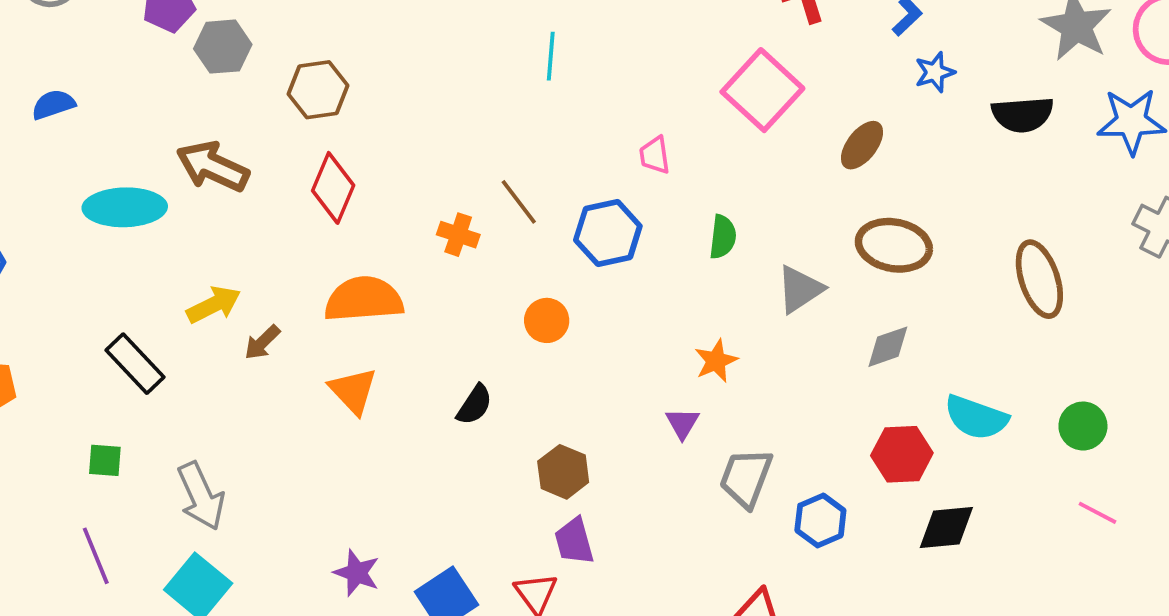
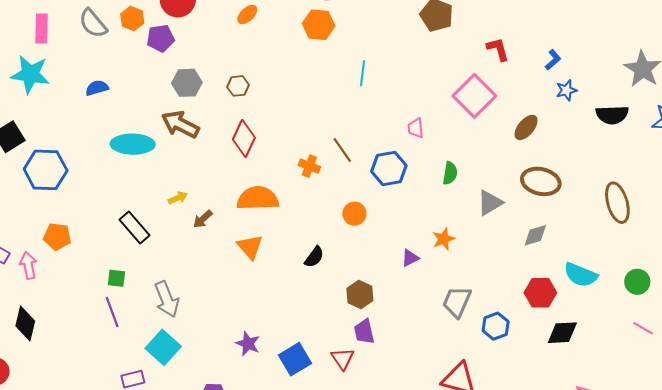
gray hexagon: (223, 47) -> (187, 83), moved
brown hexagon: (318, 90) -> (238, 86), size x0.7
yellow arrow: (214, 305) -> (178, 198), size x0.7
purple triangle: (682, 423) -> (410, 258), moved, turned 30
purple line: (96, 556) -> (112, 312), moved

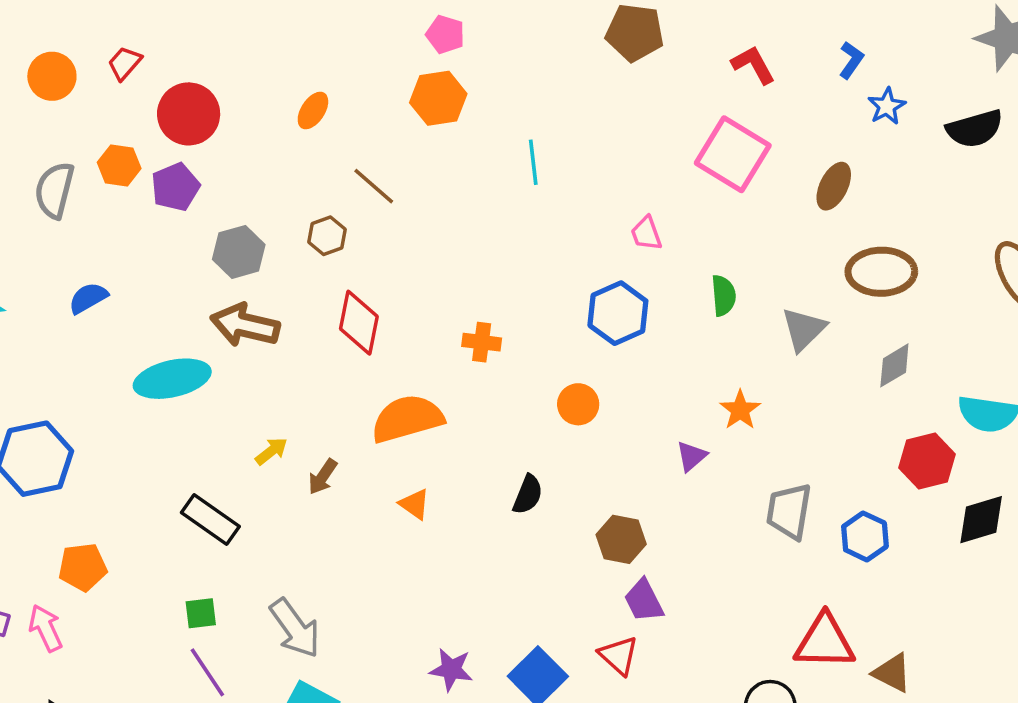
gray semicircle: (93, 23) -> (55, 190), turned 68
brown line: (342, 150) -> (374, 186), moved
orange triangle: (250, 247) -> (414, 504), size x0.7

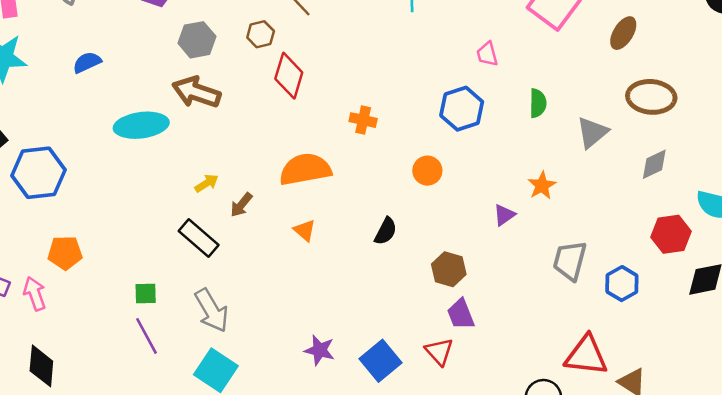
red diamond: (359, 323) -> (289, 76), moved
black rectangle: (210, 519) -> (199, 238), moved

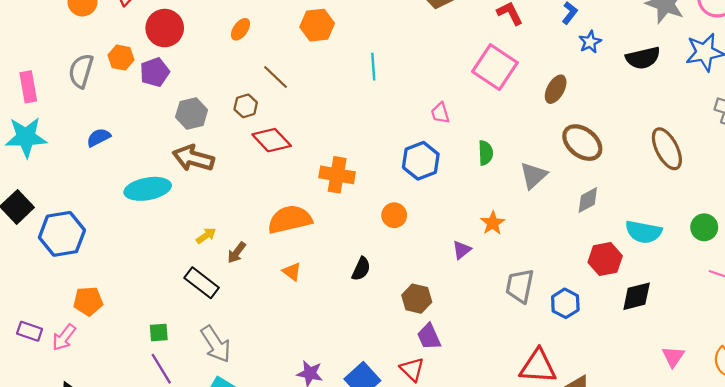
red diamond: (289, 76) -> (272, 140), turned -57
brown ellipse: (651, 97) -> (582, 143), turned 36
orange cross: (363, 120) -> (337, 175), size x1.5
pink arrow: (35, 294) -> (64, 337), turned -120

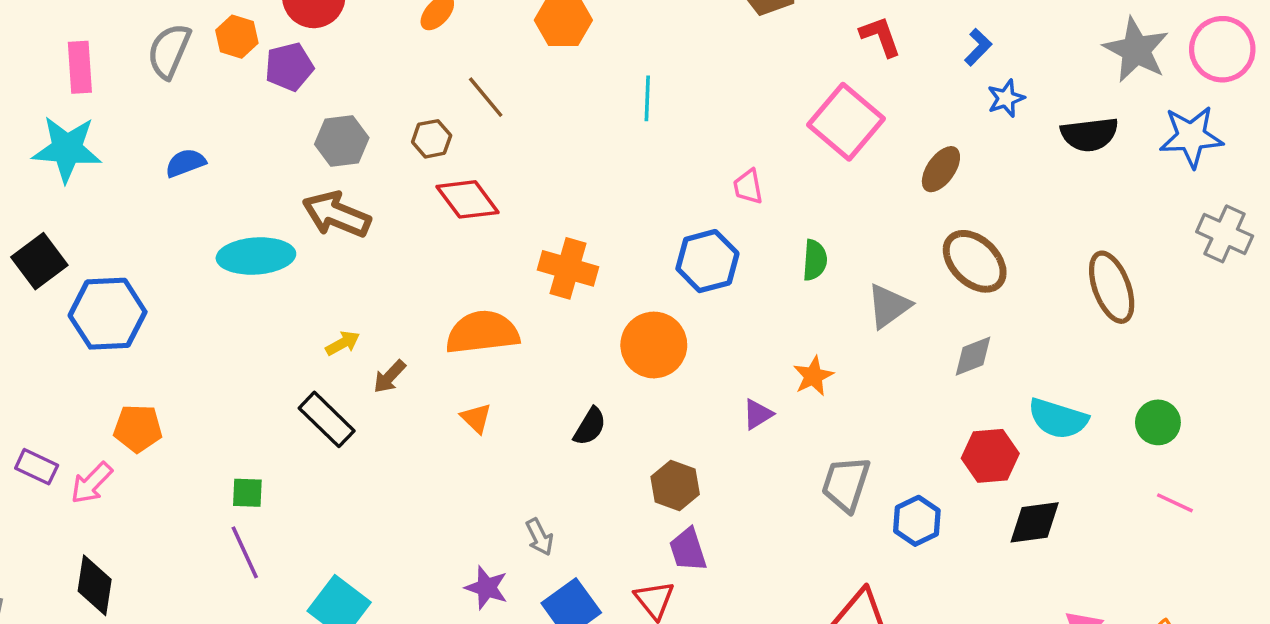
orange circle: (394, 215) -> (654, 345), size x1.6
gray arrow: (216, 344) -> (539, 537), moved, size x0.6

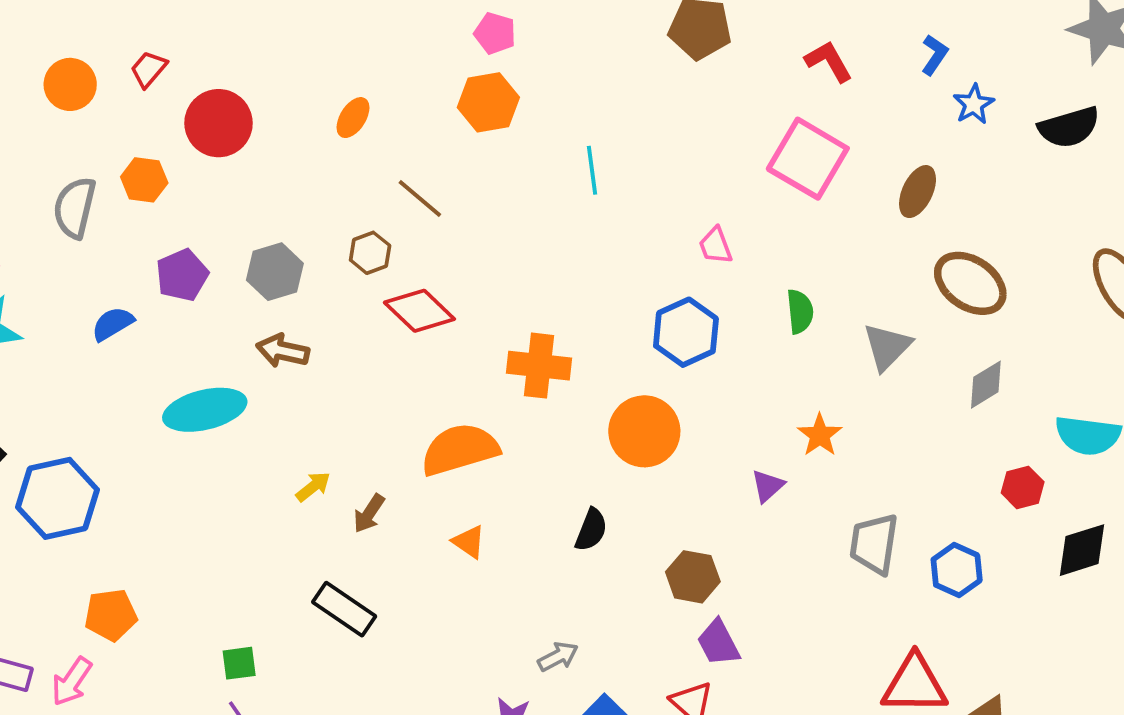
purple pentagon: (289, 67) -> (182, 275), moved
brown arrow: (336, 214) -> (283, 351), size x0.7
black rectangle: (327, 419) -> (344, 609), moved
red hexagon: (990, 456) -> (1023, 487), size x0.7
gray arrow: (539, 537) -> (558, 657), turned -81

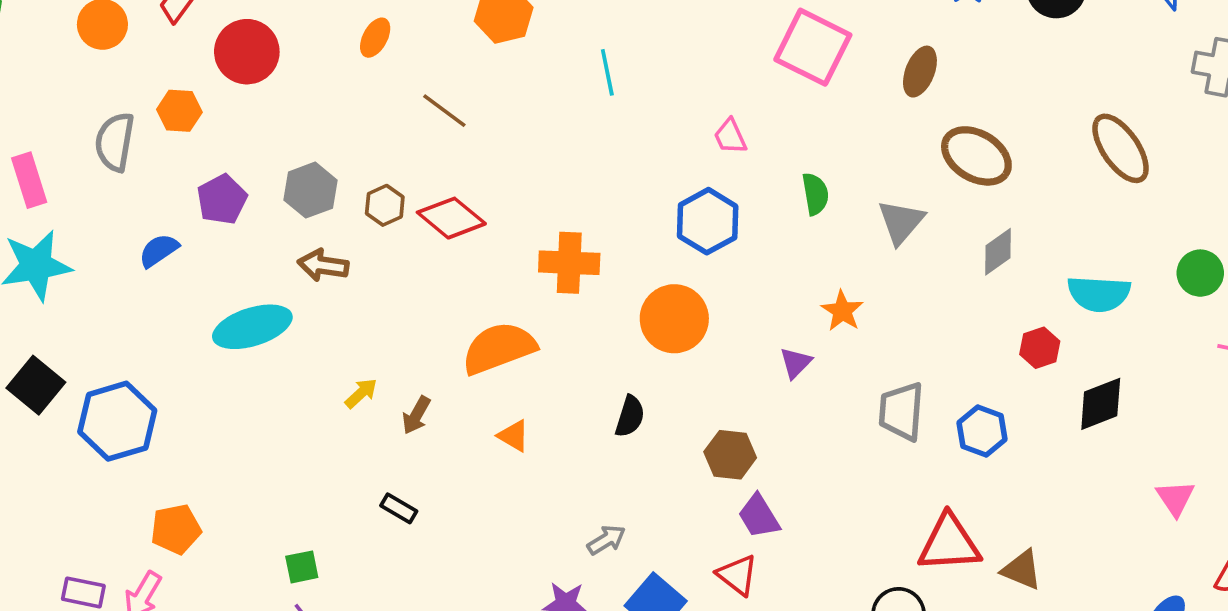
brown hexagon: (370, 253) -> (385, 205), moved
black rectangle: (344, 609) -> (399, 508), size x0.6

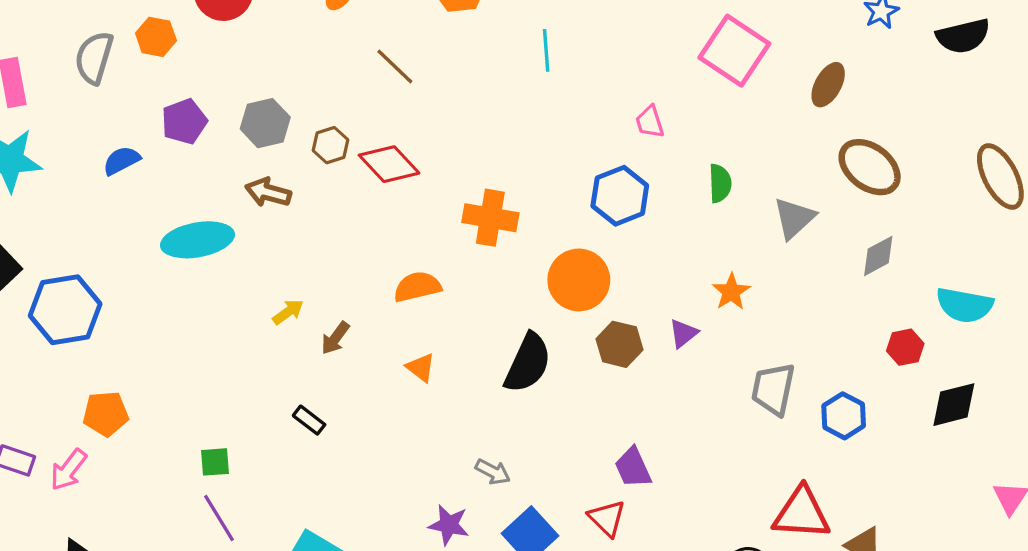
orange semicircle: (499, 348) -> (417, 287), size x0.7
black semicircle: (630, 416) -> (528, 363), size x1.6
brown hexagon: (730, 455) -> (619, 344), moved
gray arrow: (606, 540) -> (493, 472), turned 52

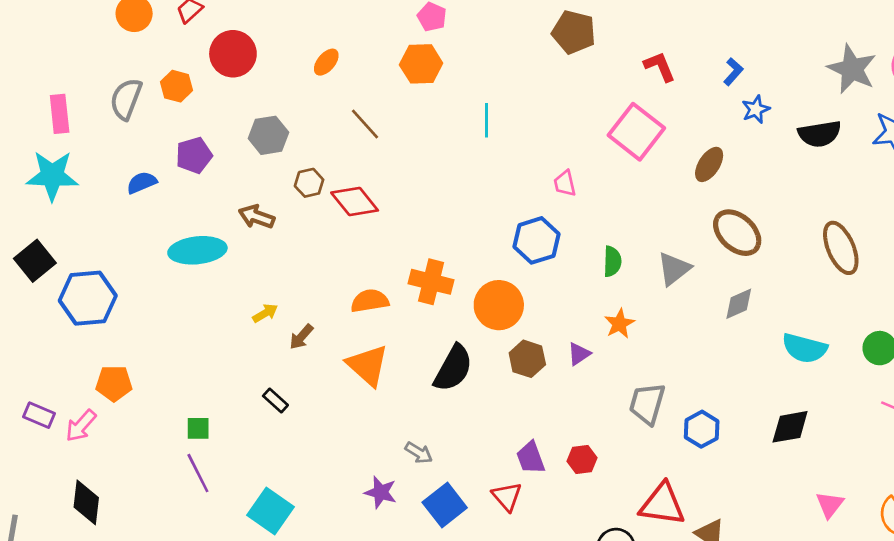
gray hexagon: (265, 123) -> (268, 135), moved
green semicircle: (720, 183) -> (612, 261), moved
orange cross: (490, 218) -> (431, 282), moved
red hexagon: (905, 347) -> (582, 459), moved
orange triangle: (421, 368) -> (368, 365), size x1.8

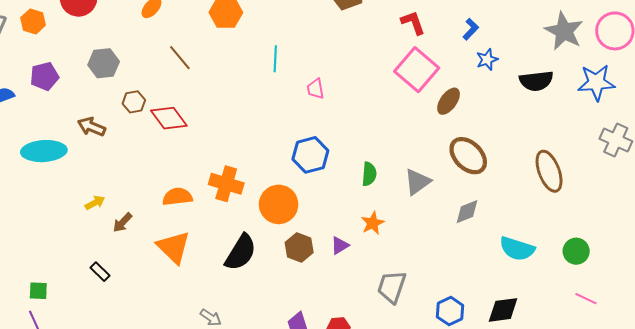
pink square: (636, 132) -> (417, 70), moved
pink trapezoid: (565, 183) -> (316, 89), moved
blue hexagon: (702, 429) -> (450, 311), moved

